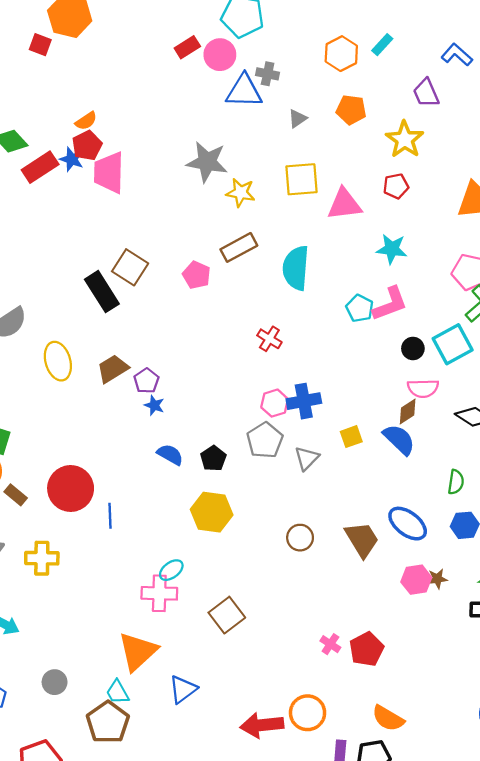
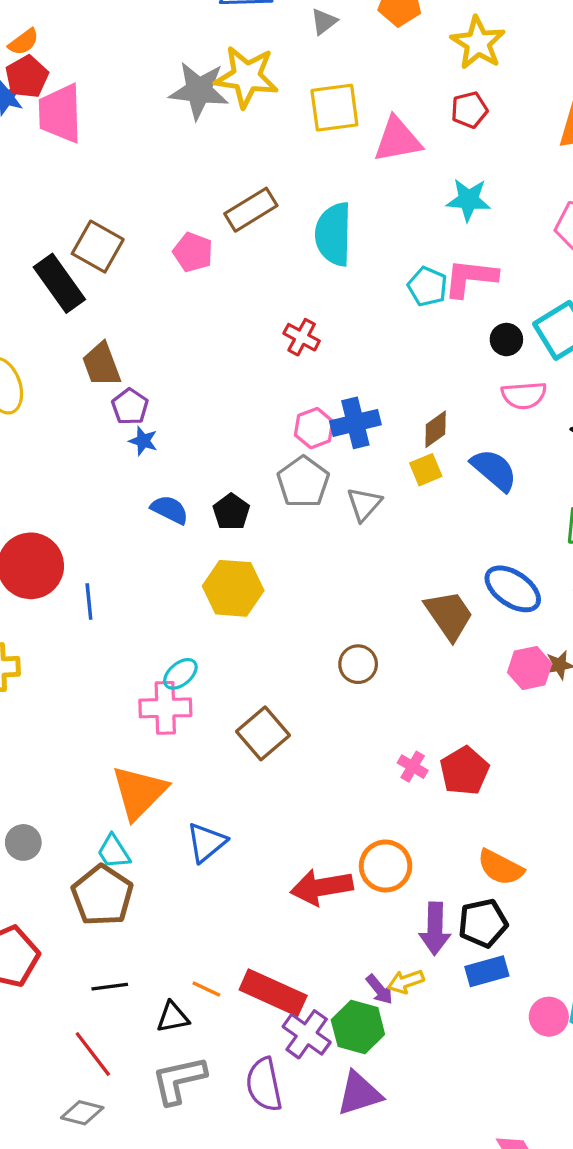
yellow star: (241, 193) -> (246, 77), moved, size x1.5
pink L-shape: (390, 304) -> (470, 278), turned -150
brown trapezoid: (113, 369) -> (101, 365), moved, turned -76
brown diamond: (408, 411) -> (436, 429), moved
brown circle: (300, 538) -> (358, 664), moved

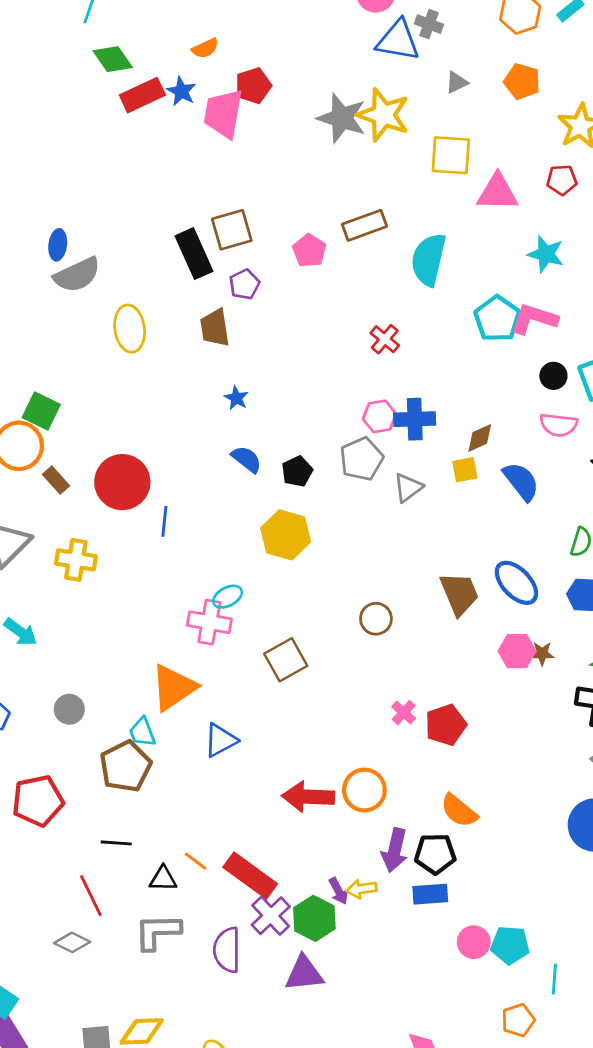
red pentagon: (27, 77) -> (253, 86), moved
brown square: (98, 247) -> (232, 230), turned 33
cyan pentagon: (427, 287) -> (497, 319), size x1.4
purple pentagon: (130, 407) -> (244, 284), moved

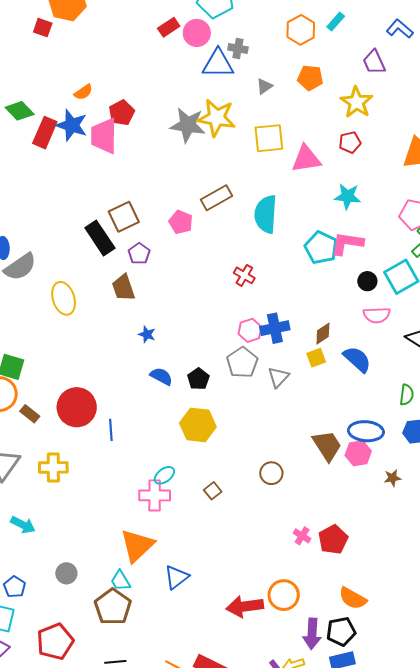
blue star: (181, 91) -> (72, 125), size x1.5
red rectangle: (142, 95) -> (45, 133), turned -32
blue ellipse: (516, 583) -> (366, 431), turned -32
pink hexagon: (517, 651) -> (358, 453), moved
brown square: (286, 660) -> (213, 491), moved, size x0.6

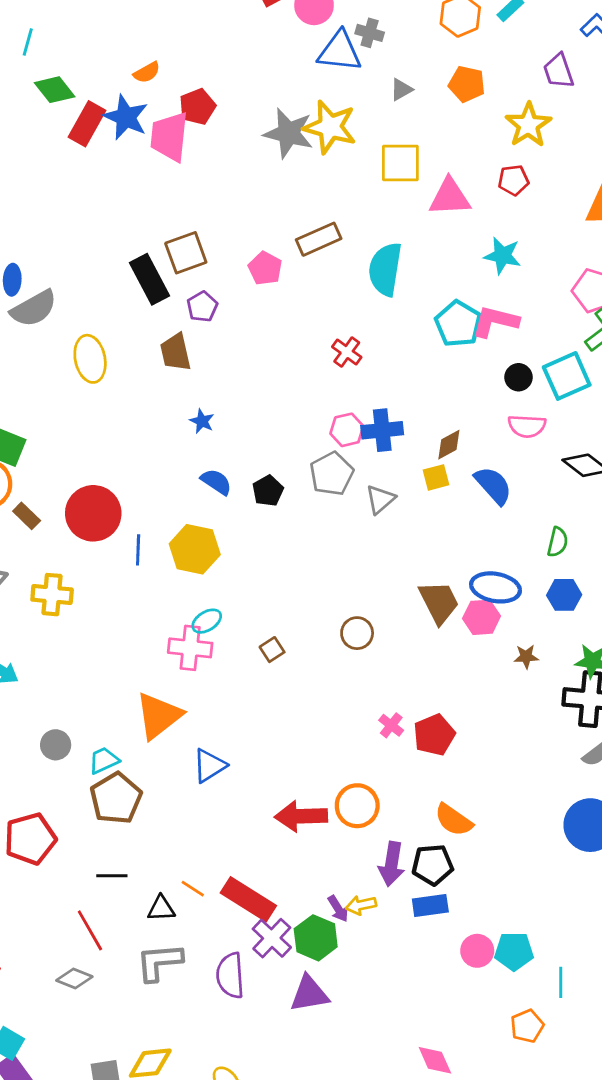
yellow hexagon: (198, 425) -> (195, 549), moved
cyan trapezoid: (120, 581) -> (104, 760), moved, turned 90

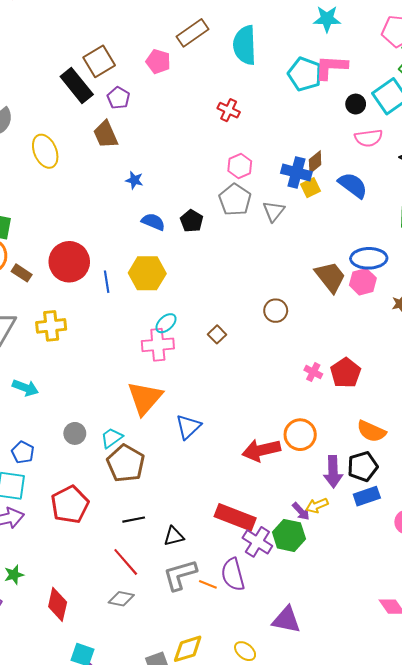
blue cross: (382, 430) -> (296, 173), moved, turned 32
orange line: (193, 889) -> (208, 584), moved
purple triangle: (309, 994) -> (286, 620), moved, turned 32

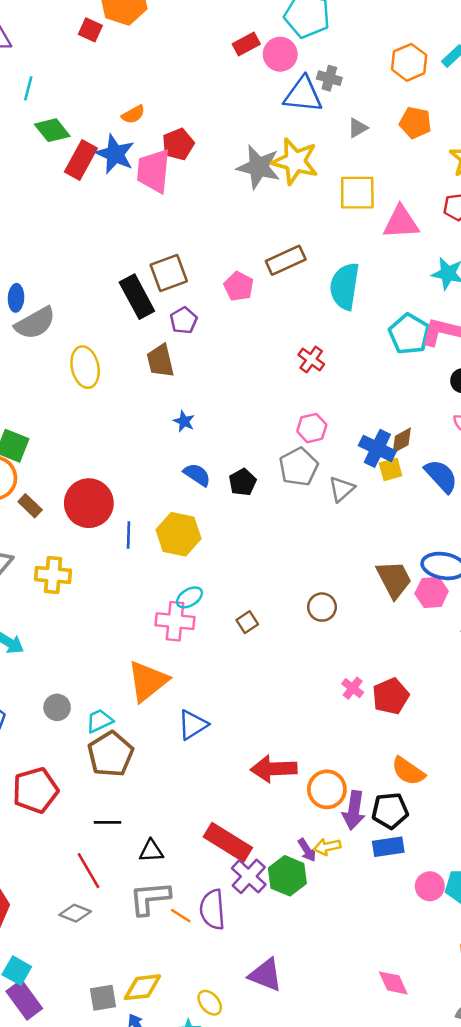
orange circle: (300, 435) -> (327, 789), moved

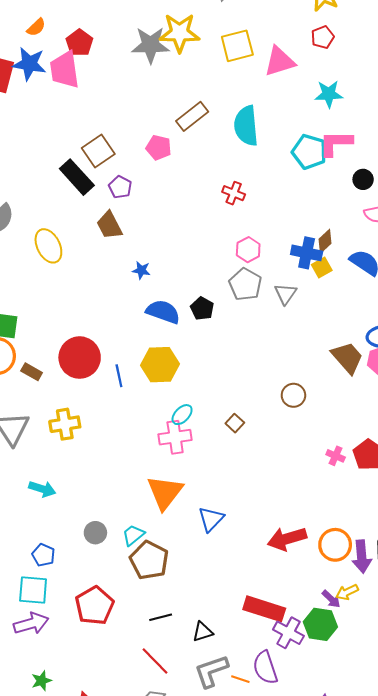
blue semicircle: (197, 475) -> (163, 312), size x1.4

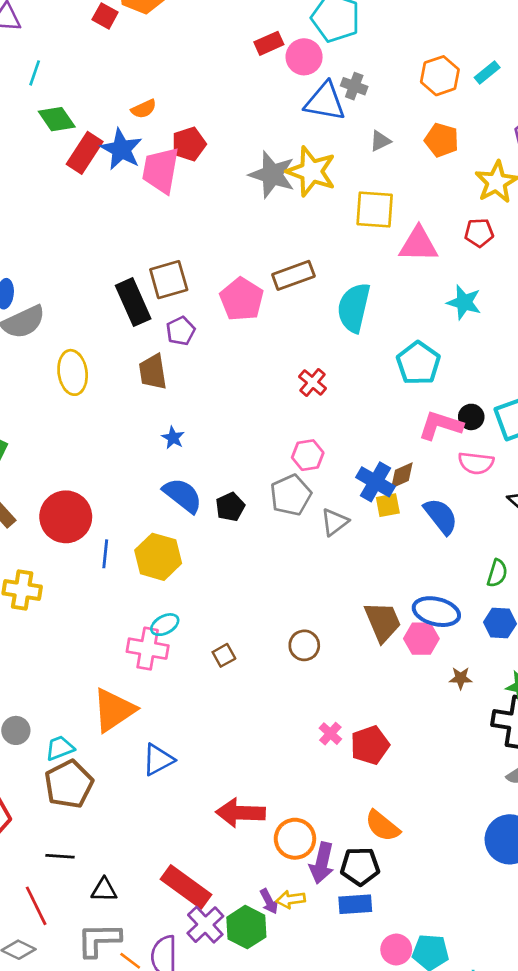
pink L-shape: (336, 143) -> (441, 425), moved
pink pentagon: (159, 148) -> (242, 299), size x1.4

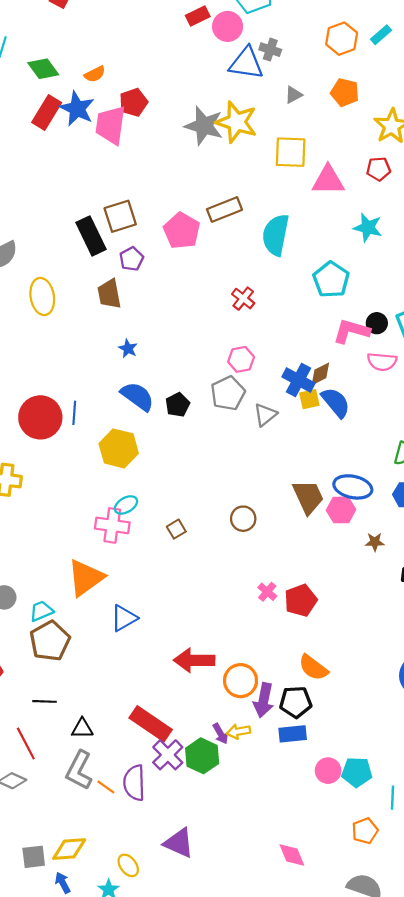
green diamond: (57, 119) -> (43, 69), moved
blue semicircle: (441, 516) -> (336, 402), moved
blue line: (105, 554) -> (74, 413), moved
gray L-shape: (99, 940) -> (79, 770), turned -60

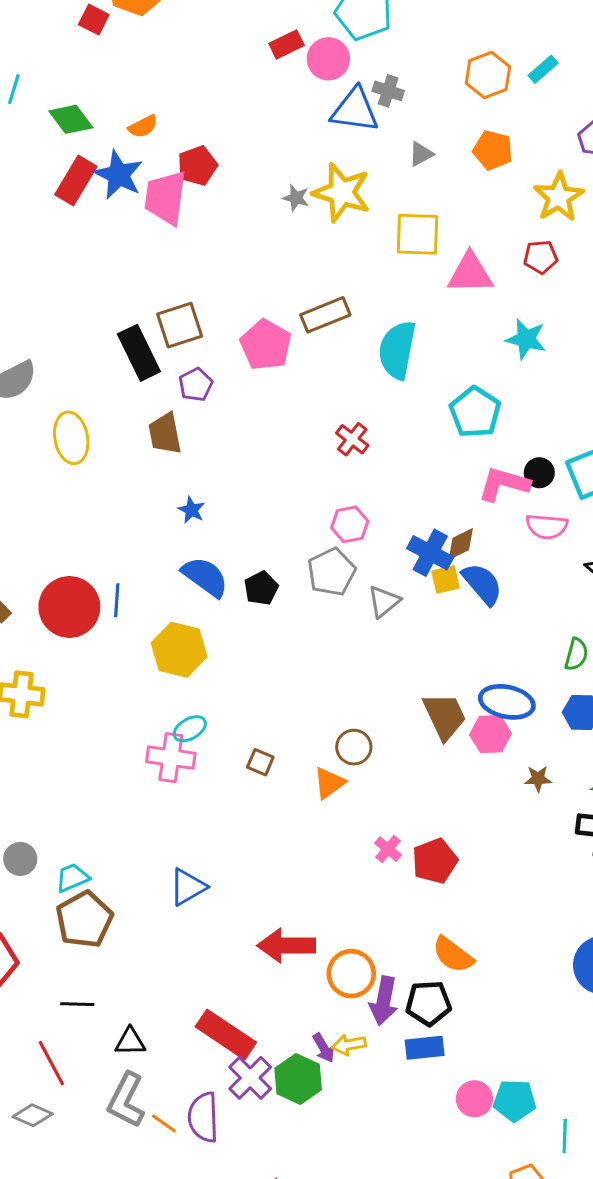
gray star: (204, 126) -> (296, 198), size x0.5
brown square: (176, 529) -> (260, 762), turned -36
orange triangle: (86, 578) -> (329, 783), moved, size x0.6

